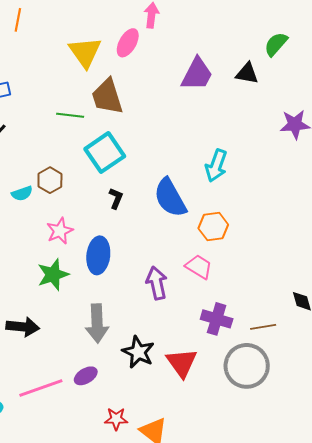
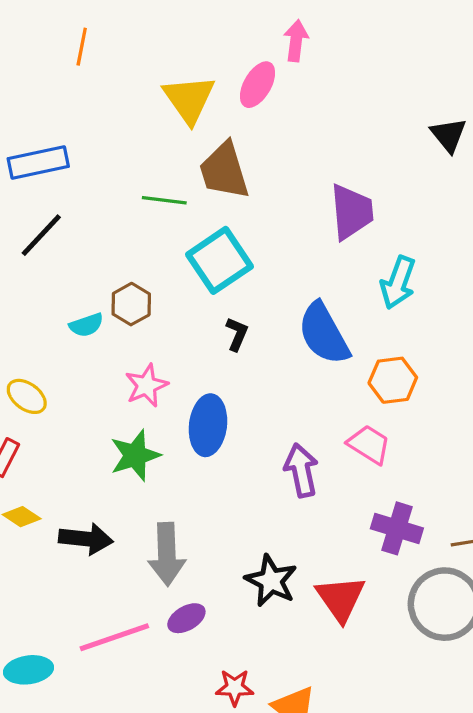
black triangle: (247, 73) -> (449, 135), turned 40
purple trapezoid: (197, 74) -> (352, 212), moved, turned -33
gray arrow: (97, 323) -> (167, 554), moved

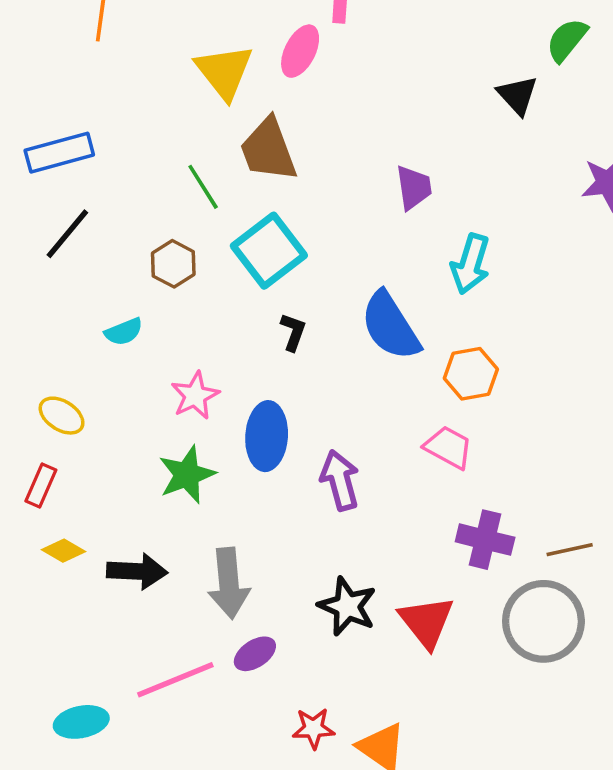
green line: (164, 200) -> (203, 187), turned 54
purple trapezoid: (352, 212) -> (414, 188), size x0.7
brown hexagon: (131, 304) -> (173, 264), moved
purple arrow: (301, 470) -> (340, 480), moved

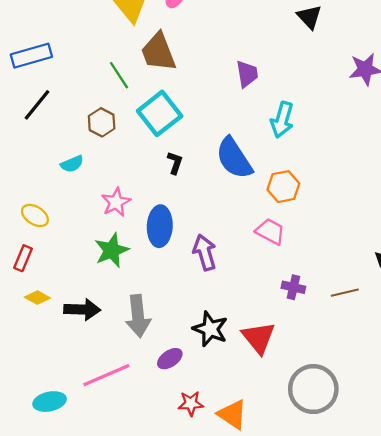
purple cross: (485, 540) -> (293, 287), size x0.7
gray circle: (543, 621) -> (313, 389), moved
purple ellipse: (255, 654) -> (170, 359), moved

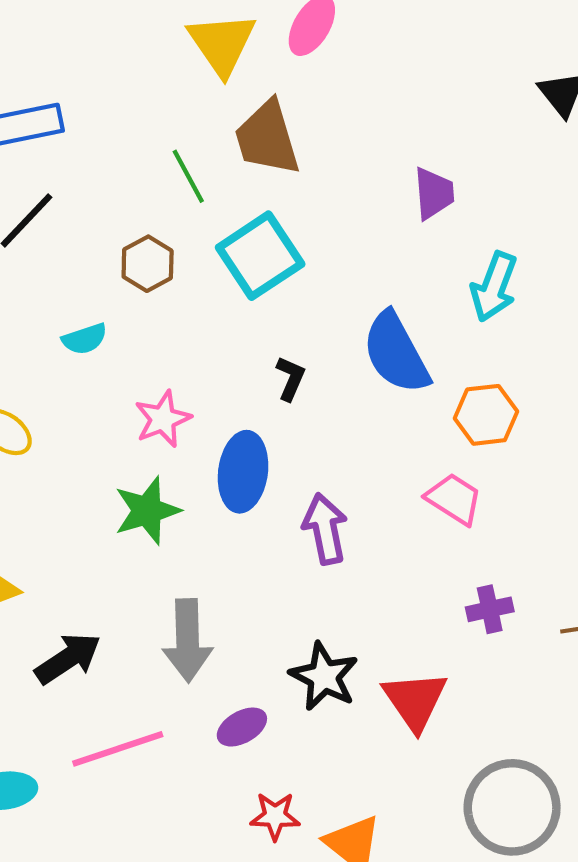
black L-shape: (175, 163) -> (290, 378), moved
purple cross: (293, 287) -> (490, 609), turned -30
black arrow: (82, 310) -> (68, 658), moved, turned -40

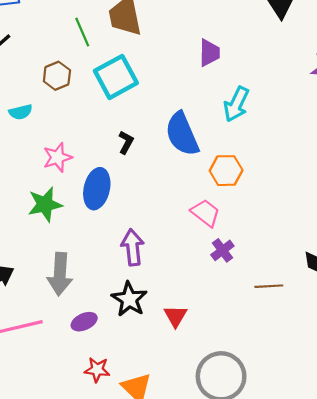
purple arrow: (325, 529) -> (133, 247), moved
purple cross: (490, 609) -> (222, 250), moved, turned -30
red triangle: (415, 701) -> (176, 316), size x0.7

